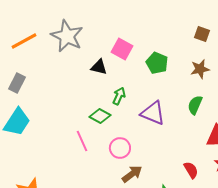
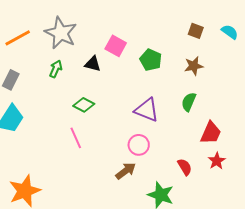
green arrow: (119, 96) -> (56, 69), moved
green diamond: (100, 116) -> (84, 105), moved
pink circle: (120, 148) -> (139, 145), moved

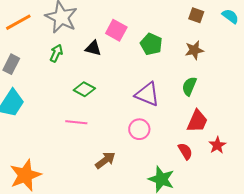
red trapezoid: (211, 133) -> (197, 121), moved
pink line: (76, 138) -> (76, 122), turned -60
brown arrow: (126, 171) -> (105, 160), moved

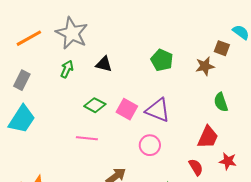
brown square: (196, 15) -> (222, 48), moved
pink square: (116, 30) -> (127, 109), moved
green semicircle: (189, 86) -> (221, 102), moved, turned -42
red star: (217, 145) -> (228, 161), turned -30

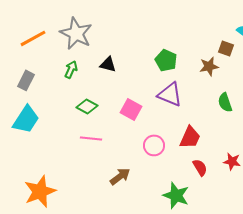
green diamond: (95, 105) -> (87, 106), moved
purple triangle: (158, 110) -> (170, 94), moved
red trapezoid: (208, 137) -> (190, 137), moved

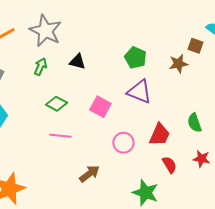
green semicircle: (225, 102) -> (194, 123), moved

